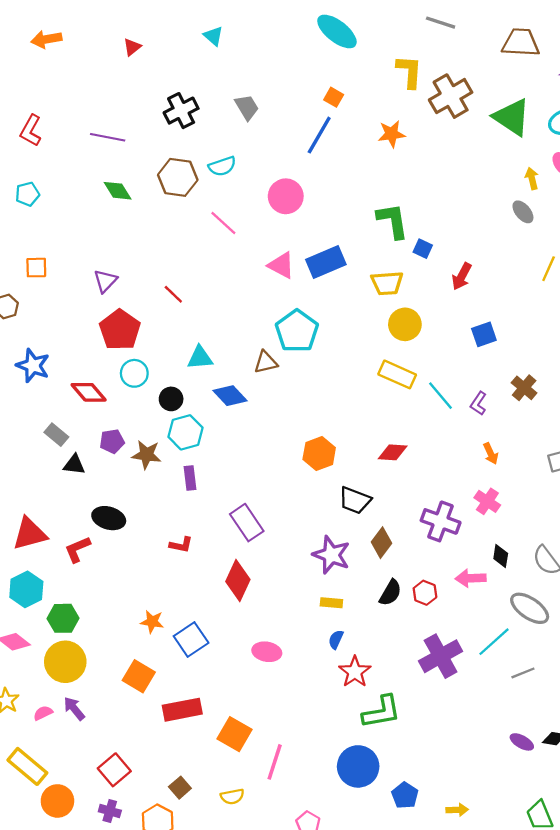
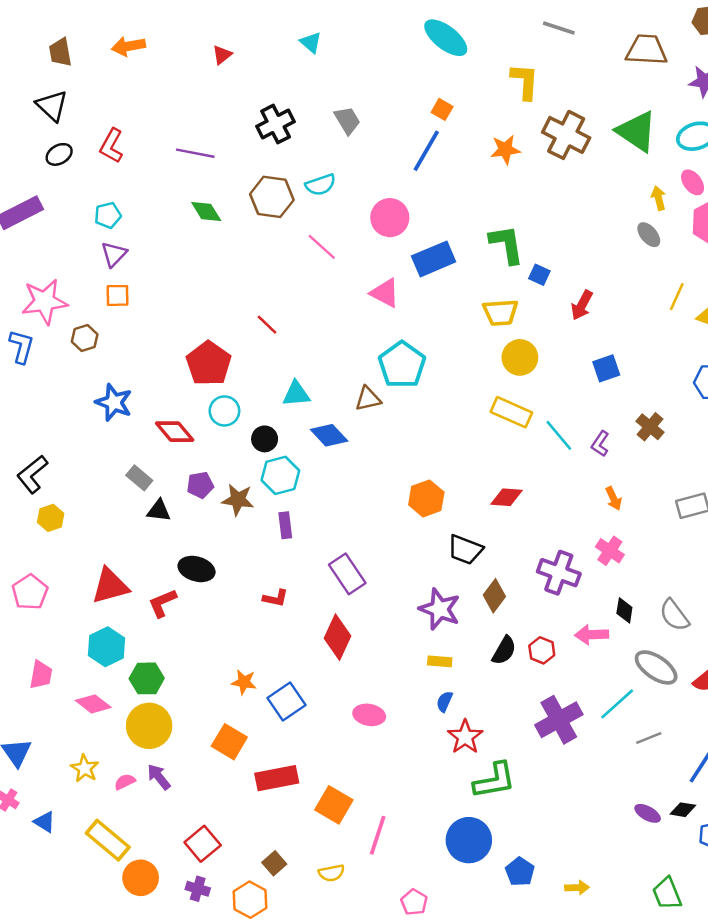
brown cross: (451, 96) -> (566, 135), moved, turned -33
blue rectangle: (326, 262) -> (434, 259), moved
purple triangle: (105, 281) -> (114, 254), moved

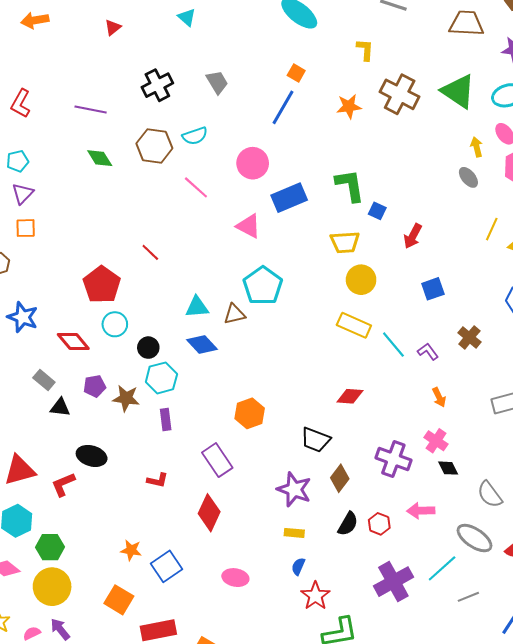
yellow L-shape: (525, 81) -> (365, 50), size x0.7
cyan triangle: (296, 394) -> (197, 307), moved
purple L-shape: (600, 444) -> (428, 352), turned 110
orange hexagon: (426, 498) -> (250, 413), moved
black diamond: (624, 610) -> (448, 468), moved, turned -35

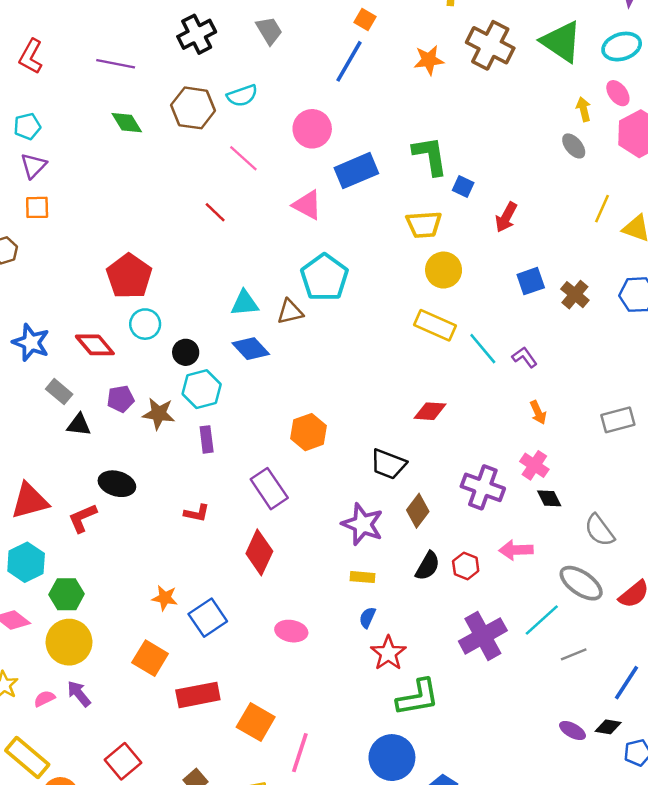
red line: (150, 252) -> (215, 212), moved
blue star: (23, 317) -> (31, 342), moved
brown cross: (469, 337) -> (575, 295), moved

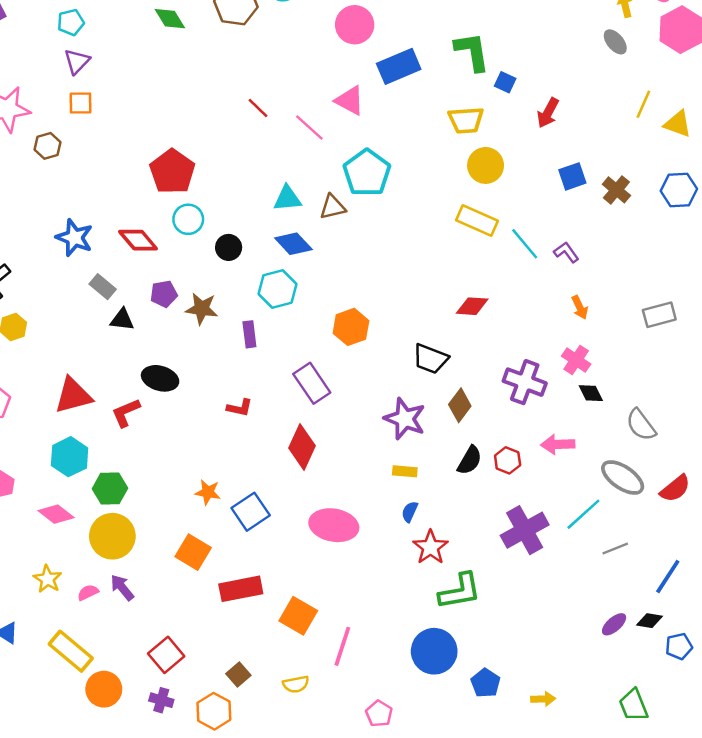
pink line: (243, 158) -> (309, 128), moved
cyan hexagon: (202, 389) -> (278, 289), moved
pink ellipse: (291, 631) -> (334, 525), size x1.5
purple ellipse: (572, 731) -> (614, 624), turned -70

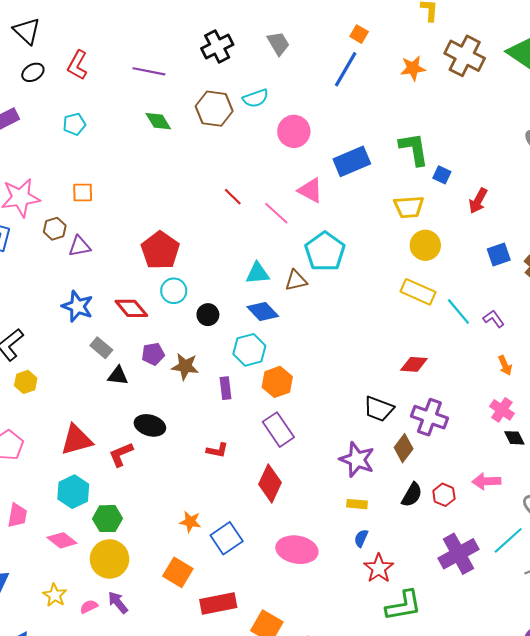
pink circle: (355, 25) -> (294, 131), moved
purple triangle: (77, 61) -> (80, 246), moved, turned 35
orange hexagon: (351, 327) -> (277, 382), moved
purple cross: (525, 382) -> (429, 417), moved

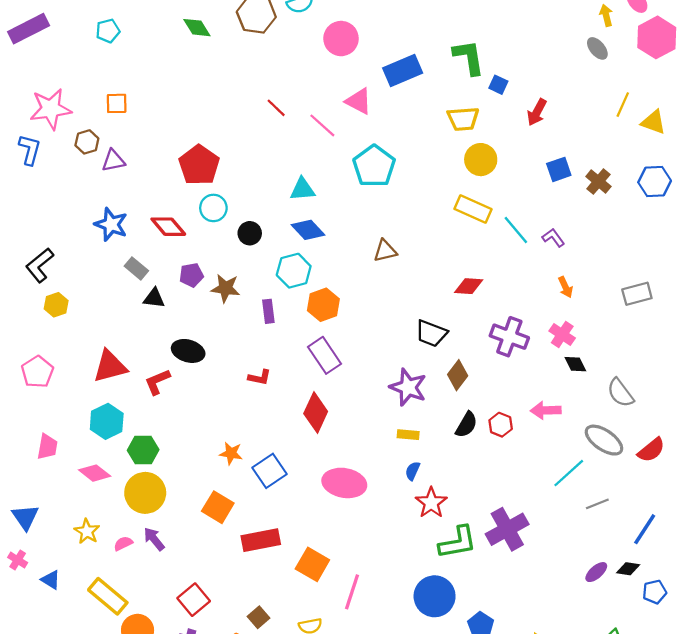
brown triangle: (296, 280) -> (385, 251), moved
purple cross: (429, 417) -> (509, 337), moved
purple cross: (458, 554) -> (507, 529), moved

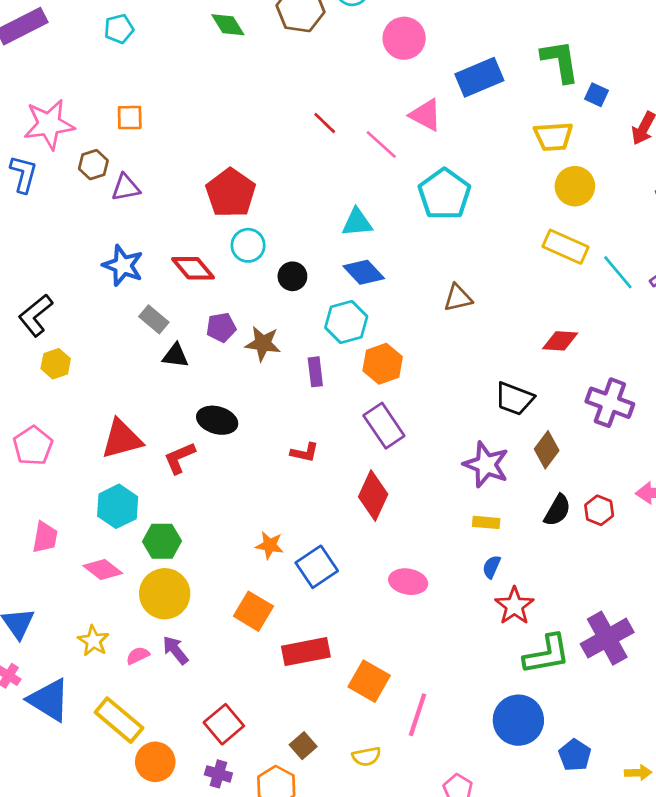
pink ellipse: (344, 483) -> (408, 582), size x0.7
blue triangle: (51, 580) -> (49, 700), size x1.8

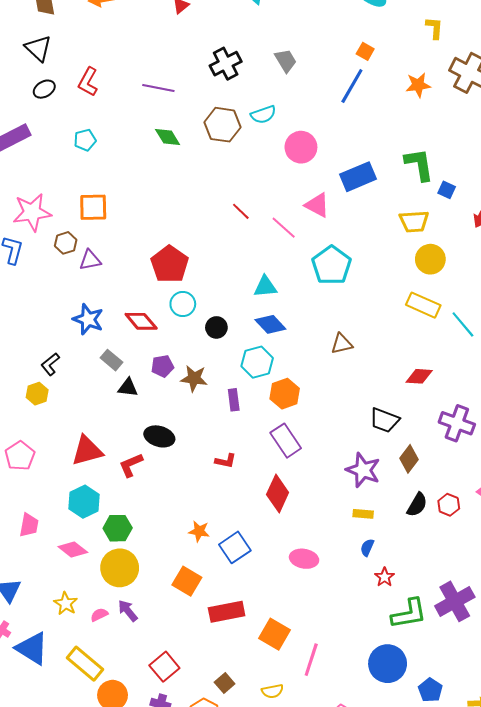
orange square: (130, 118) -> (93, 207), size x1.4
black L-shape: (36, 315) -> (50, 364), moved, size x0.7
red star: (514, 606) -> (385, 577), size x0.7

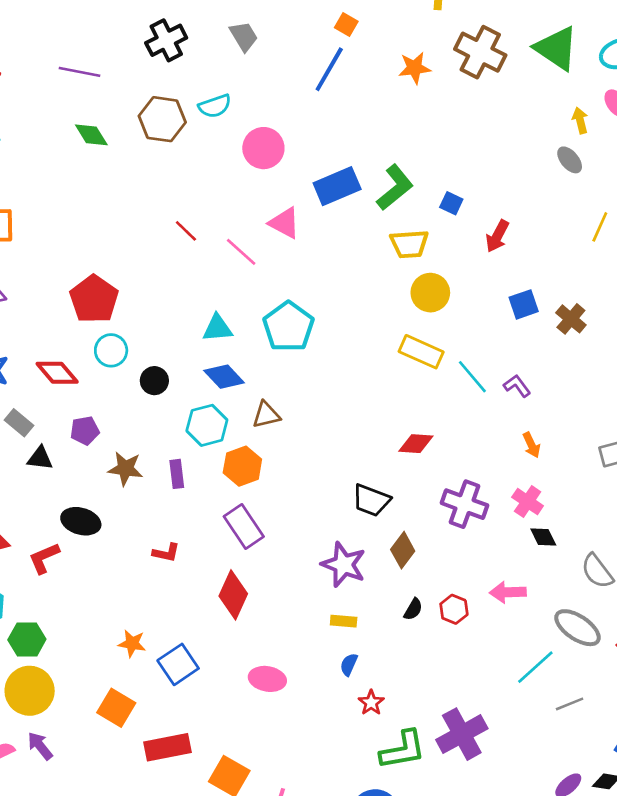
green L-shape: (419, 164) -> (395, 187), moved, turned 60
cyan pentagon: (332, 265) -> (288, 327), moved
brown triangle: (342, 344) -> (266, 415), moved
brown star: (194, 378) -> (125, 469), moved
black semicircle: (417, 505) -> (413, 609), size x0.7

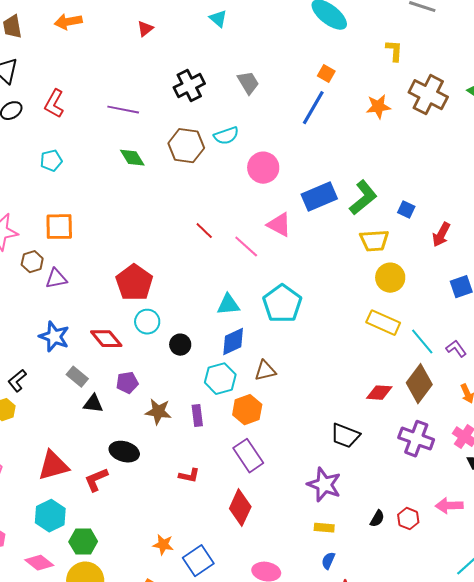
blue diamond: (224, 377) -> (233, 342), turned -72
brown diamond: (403, 550) -> (419, 384), moved, size x1.4

